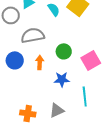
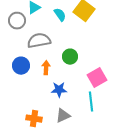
pink square: (91, 60) -> (97, 78), moved
blue star: (62, 79) -> (59, 90), moved

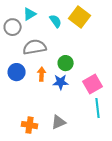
blue star: (59, 90) -> (61, 82), moved
cyan line: (91, 102) -> (98, 108), moved

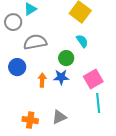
cyan semicircle: (56, 21) -> (82, 41), moved
orange arrow: (42, 74) -> (42, 80), moved

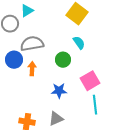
blue circle: (17, 67) -> (14, 60), moved
blue star: (61, 77) -> (59, 91), moved
orange arrow: (42, 80) -> (32, 69), moved

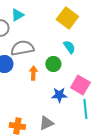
orange arrow: (32, 69) -> (33, 73), moved
pink square: (90, 81) -> (80, 85), turned -30
blue star: (59, 91) -> (59, 95), moved

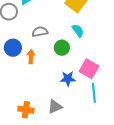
gray semicircle: (22, 48) -> (40, 32), moved, size x0.7
orange arrow: (33, 73) -> (31, 57), moved

